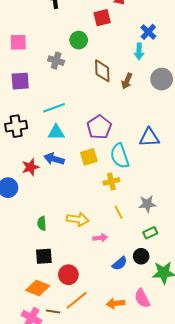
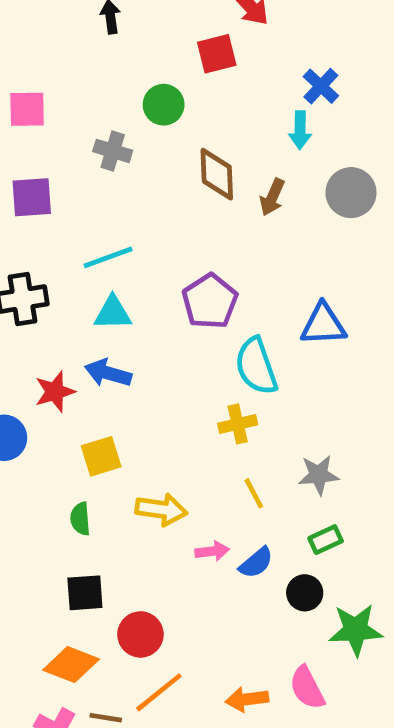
yellow square: (89, 157) -> (101, 456), moved
blue semicircle: (120, 263) -> (256, 563), moved

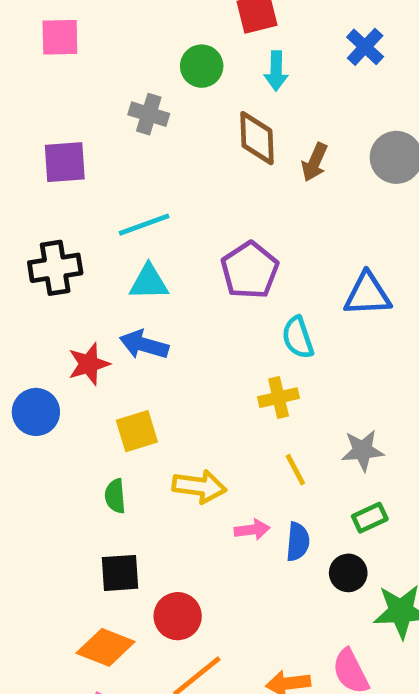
pink square: (27, 109) -> (60, 37), moved
cyan arrow: (300, 130) -> (276, 71), moved
cyan semicircle: (256, 366) -> (298, 338), size x0.7
blue semicircle: (256, 563) -> (298, 542), turned -45

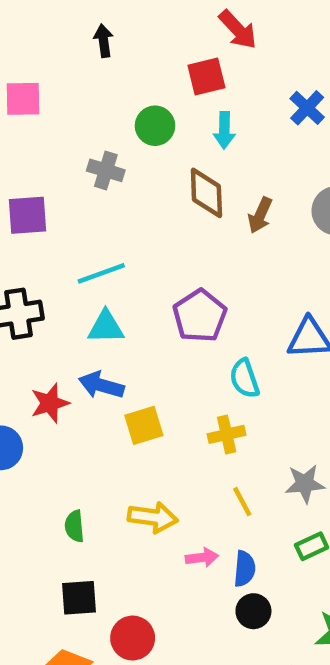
yellow square: (137, 431) -> (144, 425), moved
black circle: (348, 573) -> (253, 611), moved

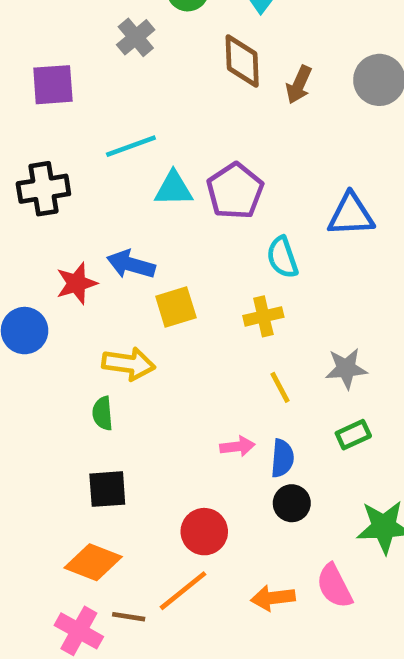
gray cross: (106, 170) -> (136, 37), turned 33
cyan triangle: (106, 327) -> (174, 189), moved
yellow arrow: (153, 517) -> (129, 364), moved
red circle: (133, 638) -> (204, 532), moved

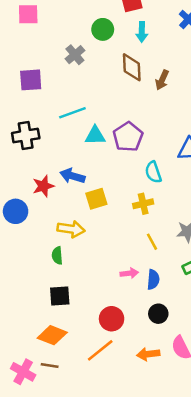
black circle: (292, 503) -> (158, 314), moved
brown line: (129, 617) -> (50, 365), moved
pink cross: (79, 631) -> (23, 372), moved

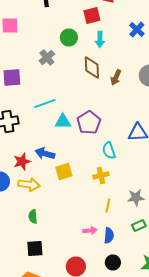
yellow arrow: (71, 229) -> (29, 184), moved
yellow line: (152, 242) -> (108, 206), turned 40

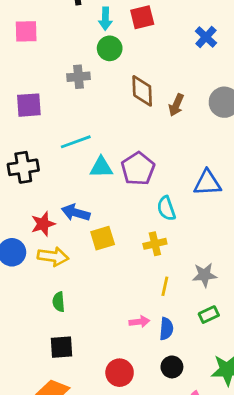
cyan arrow: (100, 40) -> (105, 19), moved
gray cross: (47, 58) -> (78, 77), turned 35

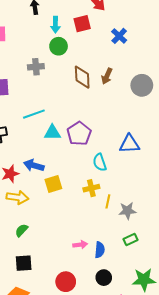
blue cross: (206, 37) -> (119, 36), moved
brown arrow: (176, 105) -> (107, 76), moved
yellow line: (165, 286) -> (108, 201), moved
green semicircle: (59, 302) -> (21, 230), turned 48

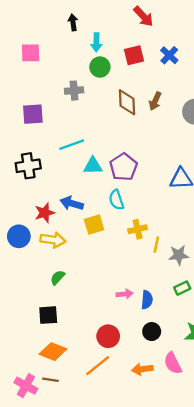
red square: (82, 24) -> (134, 55), moved
cyan semicircle: (100, 162) -> (116, 200), moved
black square: (24, 263) -> (48, 315), moved

